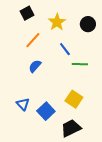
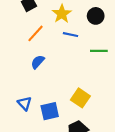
blue line: (65, 49) -> (70, 35), moved, turned -40
green line: (80, 64) -> (99, 51), moved
blue square: (46, 111) -> (50, 111), turned 30

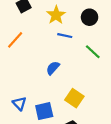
orange line: (35, 33) -> (15, 40), moved
green line: (99, 51) -> (93, 52), turned 42
blue semicircle: (38, 62) -> (53, 68), moved

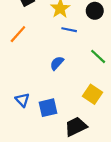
green line: (93, 52) -> (98, 56), moved
yellow square: (74, 98) -> (93, 94), moved

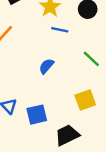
yellow square: (93, 94) -> (85, 100), turned 36

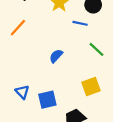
blue line: (60, 30) -> (80, 23), moved

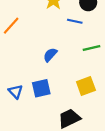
green line: (96, 49) -> (92, 48), turned -56
blue square: (47, 100) -> (41, 88), moved

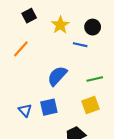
green line: (92, 48) -> (95, 79), moved
blue semicircle: (50, 55) -> (57, 76), size x1.5

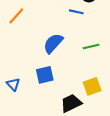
yellow square: (91, 105) -> (92, 86), moved
blue triangle: (25, 110) -> (13, 84), moved

